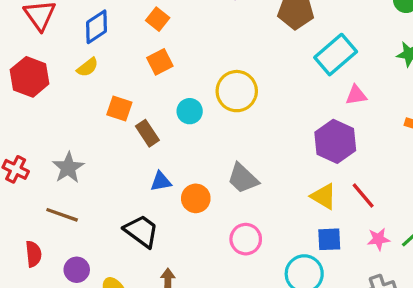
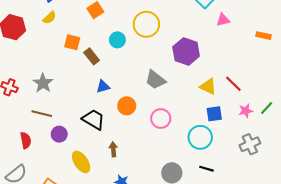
purple hexagon: (335, 141) -> (186, 52), moved
orange circle: (196, 198) -> (127, 106), moved
purple circle: (77, 270) -> (59, 134), moved

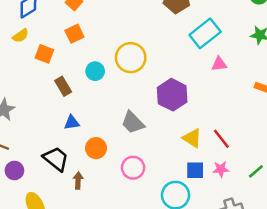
orange square: (72, 42) -> (44, 54), moved
pink star: (246, 111) -> (221, 169), moved
brown arrow: (113, 149) -> (78, 181), moved

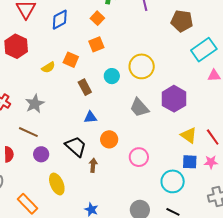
yellow semicircle: (21, 36) -> (48, 67), moved
gray trapezoid: (133, 123) -> (139, 108), moved

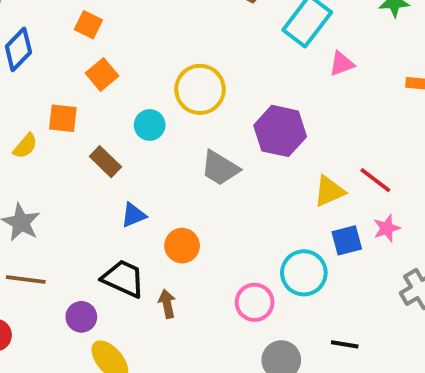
yellow triangle: (189, 135) -> (329, 191), turned -42
purple circle: (41, 154) -> (81, 317), moved
pink circle: (139, 157) -> (255, 302), moved
cyan circle: (173, 181) -> (304, 273), moved

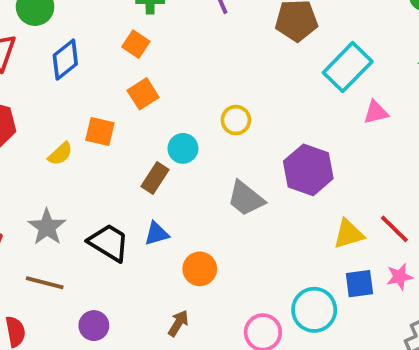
yellow circle: (200, 89) -> (236, 120), size x0.6
brown rectangle: (105, 162) -> (155, 178), moved, turned 72
black trapezoid: (123, 279) -> (109, 243), moved
brown arrow: (167, 304) -> (178, 323), turned 36

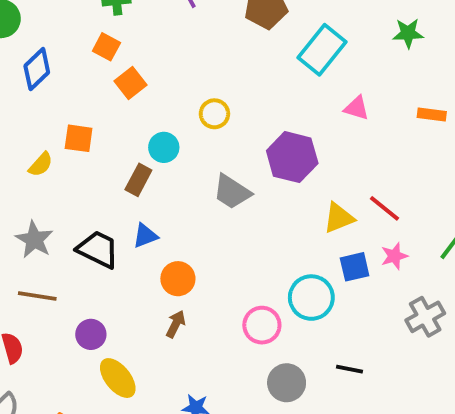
orange square: (143, 94) -> (130, 83), moved
pink triangle: (376, 112) -> (357, 108), moved, turned 36
orange circle: (200, 269) -> (178, 279), moved

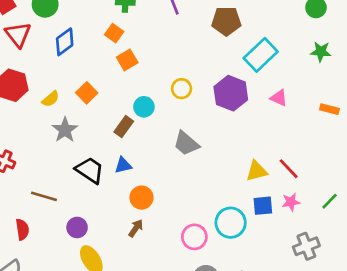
orange square: (79, 138) -> (87, 93), turned 30
purple hexagon: (292, 157) -> (231, 93), moved
yellow semicircle: (41, 164) -> (51, 99), moved
gray star: (34, 240) -> (65, 130), moved

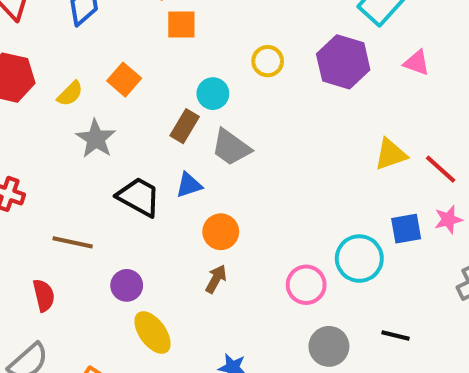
orange square: (127, 60) -> (181, 24), turned 35
gray trapezoid: (186, 143) -> (231, 147), moved
yellow triangle: (257, 171) -> (391, 154), moved

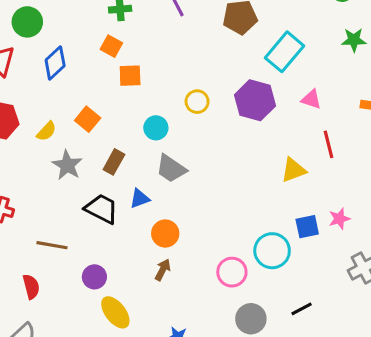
brown rectangle: (185, 126) -> (114, 162), moved
red line: (441, 169) -> (329, 144), moved, turned 36
black line: (395, 335) -> (302, 309), turned -40

